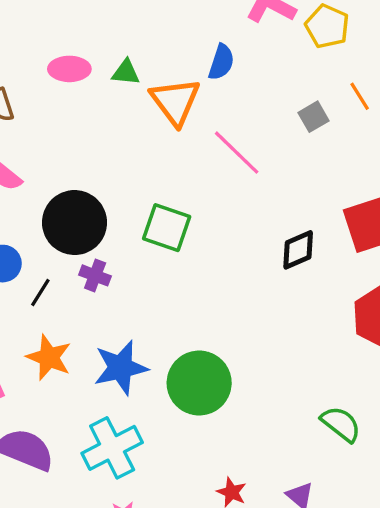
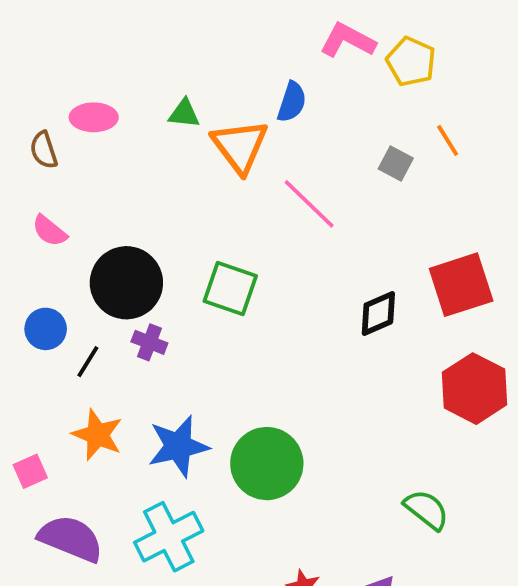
pink ellipse: (69, 69) -> (94, 117), moved
gray square: (314, 117) -> (396, 163), turned -32

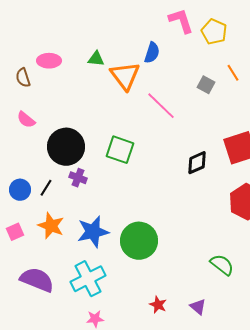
pink L-shape: (348, 40) -> (181, 21), turned 44
blue circle: (46, 329) -> (20, 190), moved
pink square: (30, 471) -> (15, 232), moved

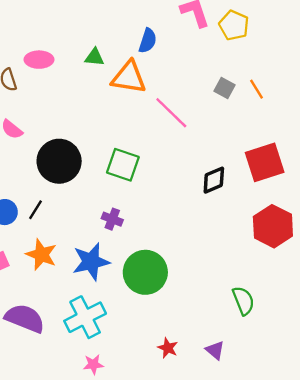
blue semicircle: (152, 53) -> (148, 41), moved
orange line: (233, 73) -> (256, 89), moved
orange triangle: (125, 76) -> (129, 77), turned -44
purple cross: (78, 178) -> (112, 219), moved
green semicircle: (222, 265) -> (243, 301), turned 30

